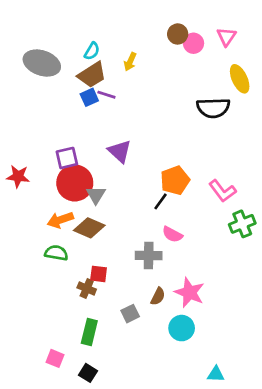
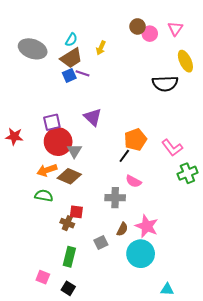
cyan circle: (182, 328) -> (141, 254), size x1.4

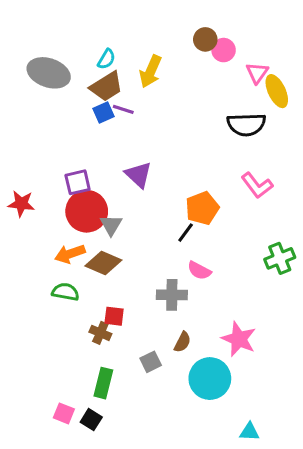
pink triangle: (175, 29) -> (257, 73), moved
yellow arrow: (101, 48) -> (151, 71), size x1.5
pink L-shape: (172, 148) -> (257, 185), moved
pink star: (147, 226) -> (239, 339), moved
black square: (68, 288) -> (91, 420), moved

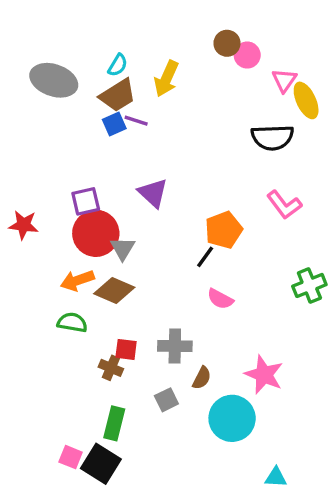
gray cross: (172, 295) -> (175, 346), moved
black square: (91, 420) -> (101, 464), size x1.6

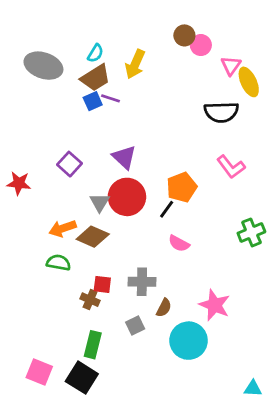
purple square: (86, 201) -> (69, 164), turned -35
red circle: (96, 233) -> (127, 197), moved
pink square: (71, 457) -> (39, 372), moved, size x1.4
cyan triangle: (276, 477) -> (253, 388), moved

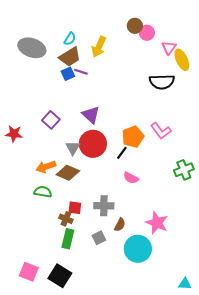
pink L-shape: (231, 167) -> (161, 131), moved
green rectangle: (93, 345) -> (68, 239), moved

